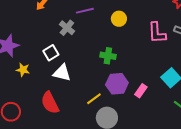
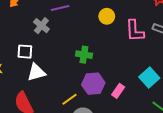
yellow circle: (119, 19) -> (107, 16), moved
white square: (51, 53) -> (25, 52), turned 35
white triangle: (62, 73) -> (36, 72), turned -30

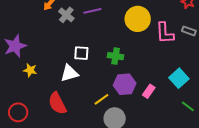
yellow circle: (107, 16) -> (138, 19), size x1.6
gray cross: (41, 26) -> (66, 15), moved
white square: (25, 52) -> (81, 53), moved

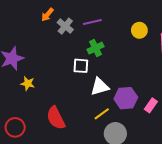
yellow circle: (138, 19) -> (139, 30), size x0.6
green cross: (116, 56) -> (96, 48), moved, turned -35
white triangle: (69, 73) -> (100, 87), moved

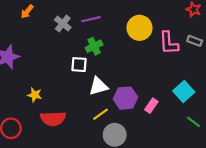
orange arrow: (47, 15) -> (27, 12), moved
yellow circle: (139, 30) -> (140, 28), size x1.5
yellow star: (28, 84) -> (35, 95), moved
red semicircle: (56, 118) -> (53, 119), turned -65

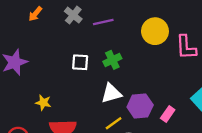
gray cross: (63, 24) -> (73, 15), moved
green cross: (94, 46) -> (112, 60), moved
white square: (79, 65) -> (80, 62), moved

